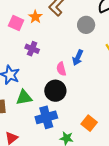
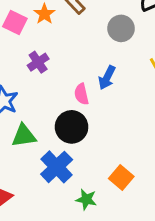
purple cross: (32, 49) -> (38, 62), turned 32
blue cross: (46, 117) -> (57, 167), turned -30

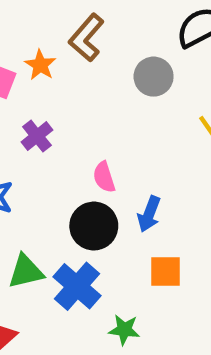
blue arrow: (107, 78) -> (149, 214), moved
green triangle: (24, 136) -> (26, 271), moved
orange square: (121, 178) -> (165, 271), moved, turned -35

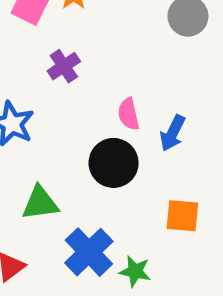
blue arrow: (149, 214) -> (173, 133), moved
blue cross: (77, 286) -> (89, 252), moved

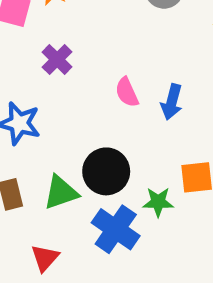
black circle: (114, 163) -> (106, 171), moved
green star: (135, 271) -> (158, 202), moved

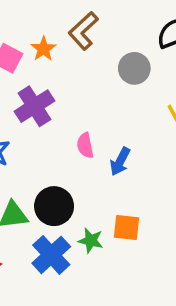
purple cross: (57, 59) -> (34, 106), size x1.5

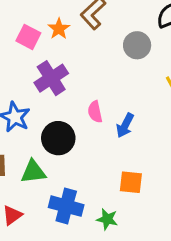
black circle: (54, 206) -> (58, 138), moved
green star: (91, 240) -> (107, 219), moved
blue cross: (51, 255) -> (66, 206), turned -32

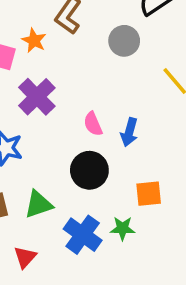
black circle: (58, 138) -> (89, 170), moved
blue cross: (66, 206) -> (83, 235), turned 32
green star: (107, 219) -> (123, 228), moved

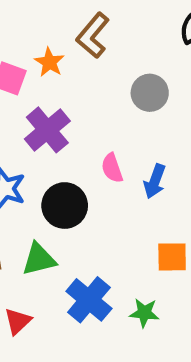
gray circle: (124, 41) -> (150, 93), moved
black circle: (89, 170) -> (65, 206), moved
green star: (123, 228) -> (144, 313), moved

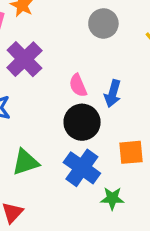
black circle: (65, 206) -> (82, 122), moved
blue cross: (89, 300) -> (82, 168), moved

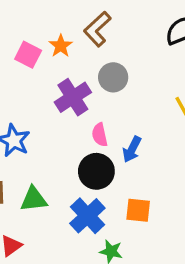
gray circle: (103, 23) -> (113, 77), moved
purple cross: (24, 59) -> (73, 97), moved

